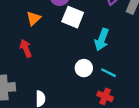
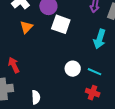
cyan arrow: (102, 40) -> (100, 39), moved
red arrow: (26, 48) -> (14, 65), moved

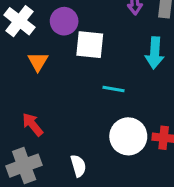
white circle: (73, 69) -> (128, 136), moved, size x1.5
cyan line: (94, 72) -> (114, 89), moved

